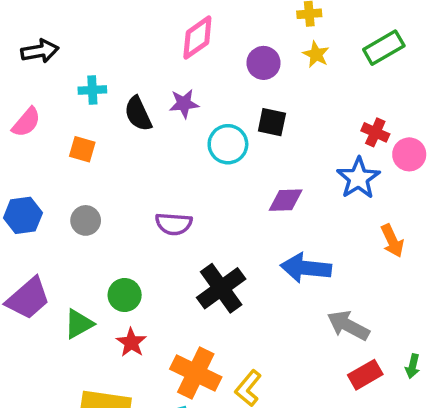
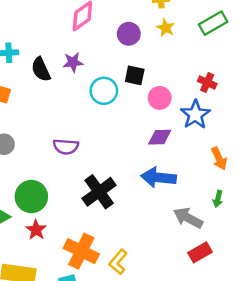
pink circle: (409, 154) -> (160, 98), moved
purple diamond: (286, 200) -> (160, 137), moved
green circle: (125, 295) -> (31, 197), size x1.4
green arrow: (413, 366) -> (218, 199), moved

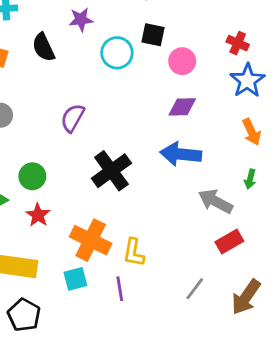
black semicircle: (41, 69) -> (43, 47), moved
blue star: (195, 115) -> (247, 81), moved
purple semicircle: (66, 147) -> (73, 118), turned 115
green circle: (31, 197) -> (32, 176), size x0.7
yellow L-shape: (118, 262) -> (134, 253), turned -30

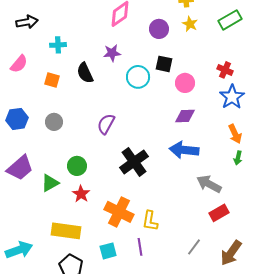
green arrow: (250, 179) -> (238, 158), moved
cyan square: (75, 279) -> (108, 251), moved

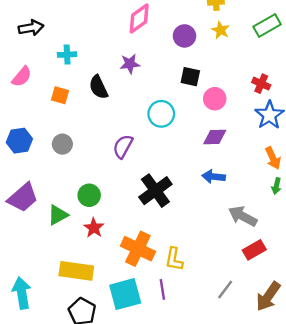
cyan circle: (138, 77) -> (161, 114), moved
blue arrow: (184, 150) -> (214, 177), size x0.7
cyan arrow: (19, 250) -> (22, 293), turned -80
cyan square: (108, 251) -> (125, 294), size x1.6

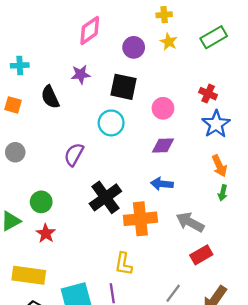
black square: (190, 77) -> (124, 87), moved, size x1.4
orange cross: (138, 249) -> (140, 219), moved, turned -32

